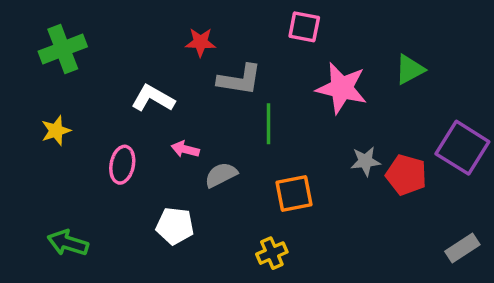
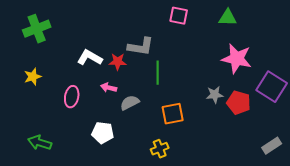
red star: (200, 42) -> (118, 62), moved
green triangle: (410, 69) -> (228, 18), moved, turned 30
pink star: (342, 88) -> (237, 59), moved

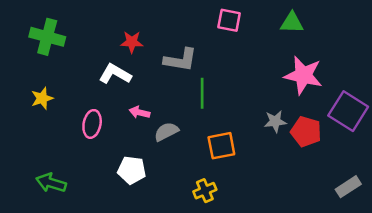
green cross: (37, 29) -> (47, 37), turned 36
red star: (118, 62) -> (132, 42), moved

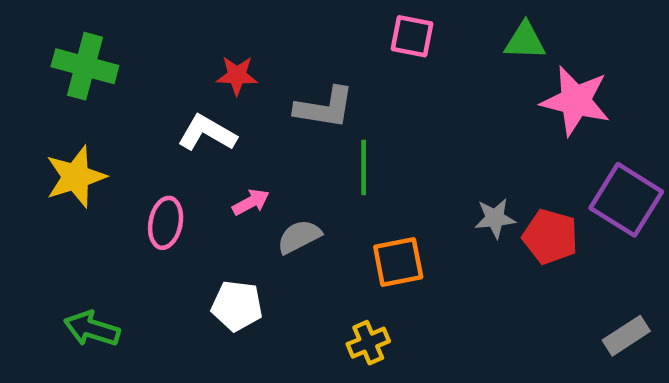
pink star: (303, 75) -> (576, 101), moved
yellow star: (42, 98) -> (76, 177), size x1.5
pink arrow: (139, 112) -> (251, 202), turned 138

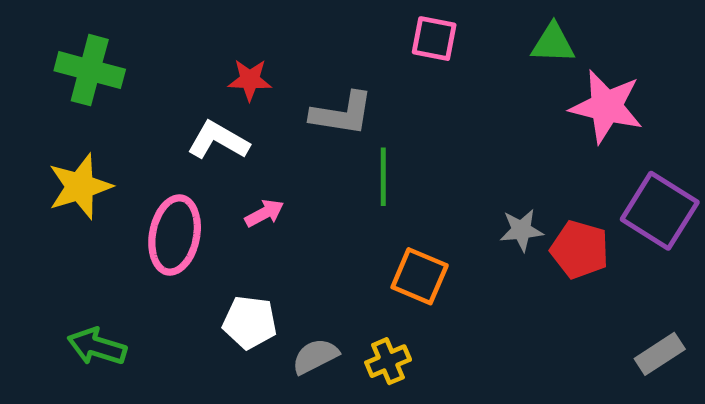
pink ellipse: (166, 223) -> (175, 235), size x1.4
gray semicircle: (299, 237) -> (315, 356), moved
orange square: (398, 262) -> (420, 276), turned 34

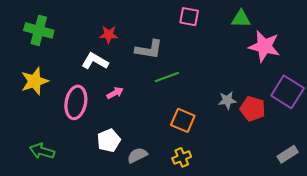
green line: (383, 177) -> (167, 77), turned 70
white pentagon: (250, 322) -> (109, 141), turned -30
yellow cross: (388, 361) -> (182, 157), moved

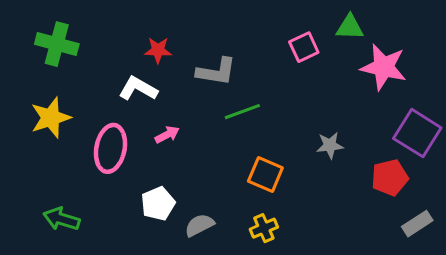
pink square: (189, 17) -> (304, 47), moved, turned -36
red pentagon: (253, 109) -> (390, 178), moved, turned -30

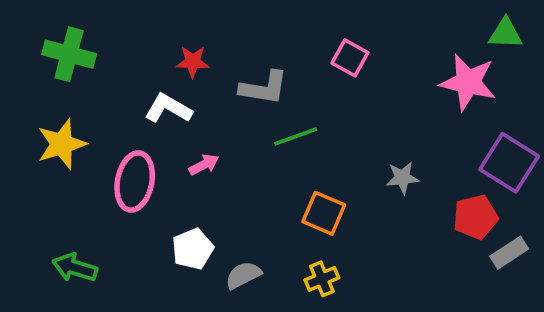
green triangle: (350, 27) -> (505, 34), moved
pink square: (304, 47) -> (350, 58), moved, turned -36
gray rectangle: (417, 224) -> (509, 253), moved

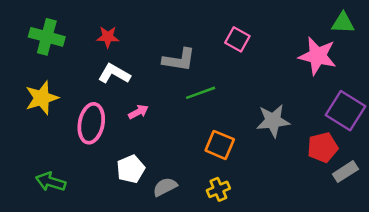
red star: (193, 62) -> (108, 37), moved
gray star: (402, 178) -> (273, 121), size x1.5

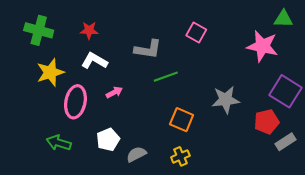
yellow star: (42, 98) -> (50, 72), moved
green arrow: (51, 182) -> (59, 143), moved

